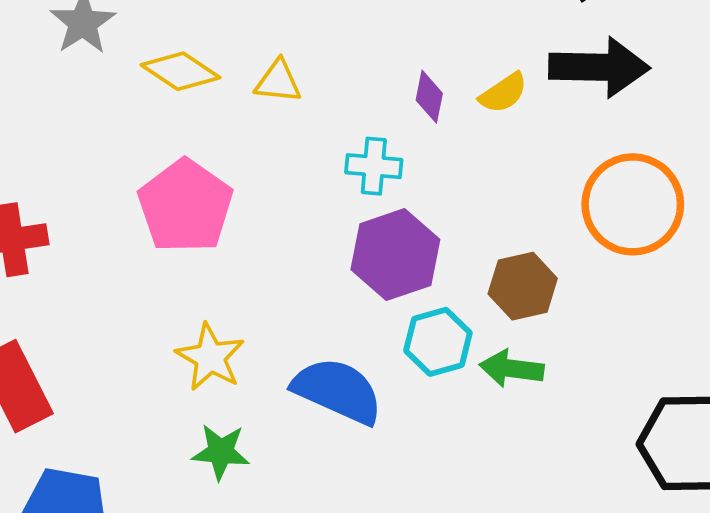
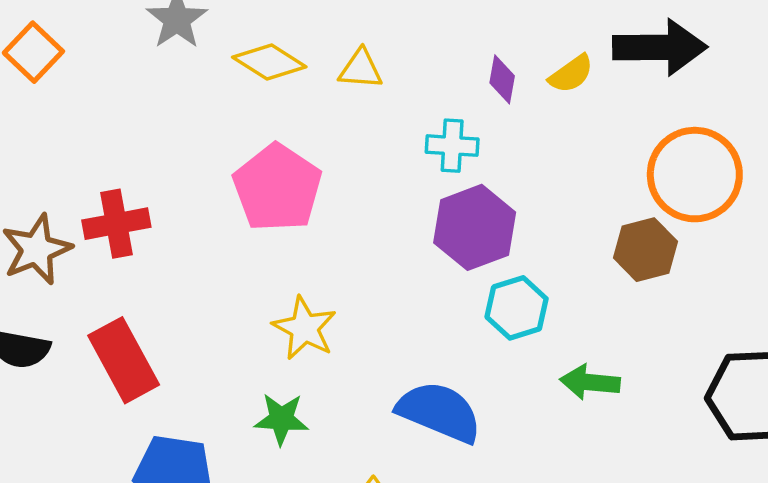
brown hexagon: (523, 286) -> (645, 250), moved
green arrow: (512, 369) -> (590, 382), moved
blue semicircle: (338, 391) -> (439, 412), moved
green star: (221, 452) -> (281, 419), moved

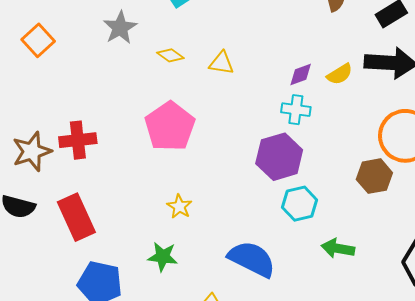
yellow diamond: (269, 62) -> (170, 55), size x0.7
purple diamond: (502, 79) -> (301, 74), turned 56
cyan cross: (452, 146) -> (296, 110), moved
yellow star: (304, 328) -> (179, 206), size x0.7

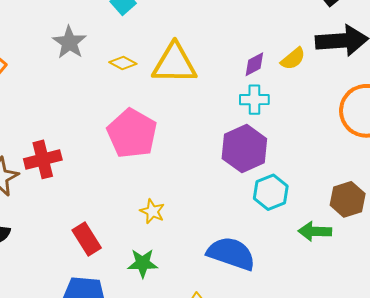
yellow triangle: (221, 63) -> (174, 64), size x1.8
brown hexagon: (374, 176) -> (348, 199), moved
red rectangle: (76, 217) -> (87, 239), moved, size x0.7

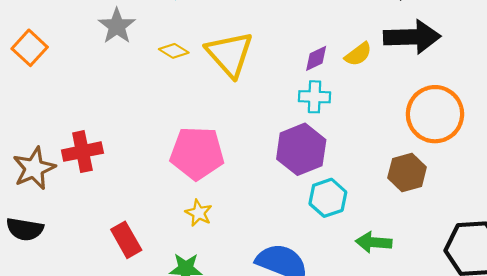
yellow triangle: (174, 64) -> (230, 54), turned 45
pink pentagon: (132, 133) -> (197, 153), moved, turned -30
brown hexagon: (348, 199) -> (407, 173), moved

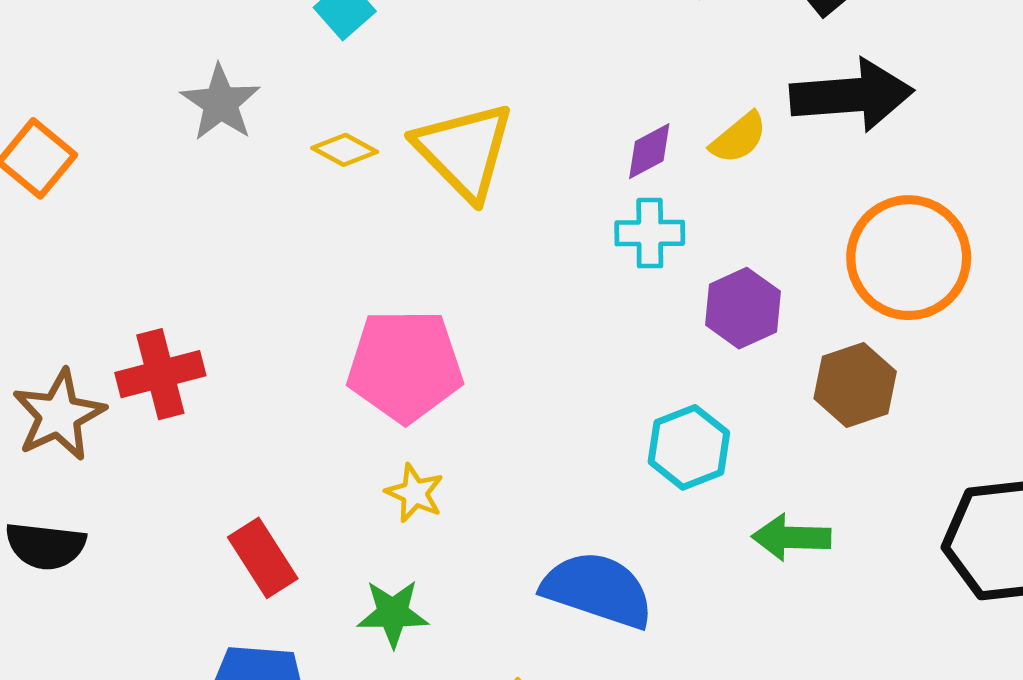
purple hexagon: (301, 149) -> (743, 308), moved, size x0.7

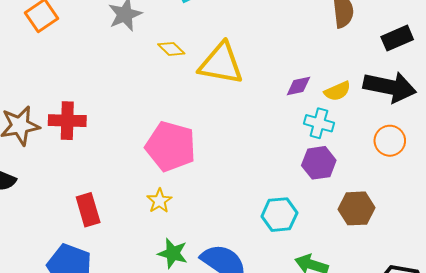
yellow triangle: (464, 151) -> (221, 64), turned -51
cyan cross: (650, 233) -> (319, 123), moved
orange circle: (909, 258) -> (390, 141), moved, size x0.6
green star: (393, 613) -> (173, 253), moved

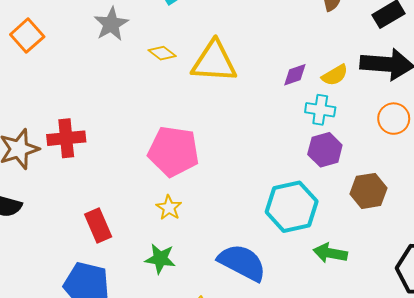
cyan hexagon: (279, 215) -> (292, 207), size x1.4
green star: (173, 253) -> (160, 259), moved

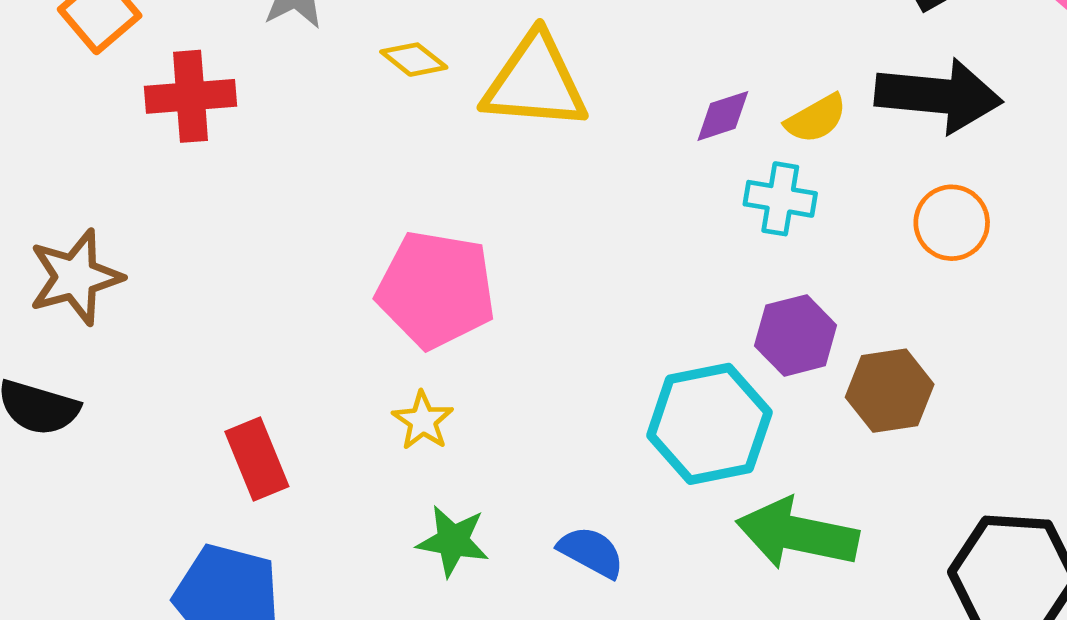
red cross: (66, 138) -> (190, 96), moved
purple hexagon: (325, 150) -> (796, 335), moved
green arrow: (330, 253) -> (797, 534), size x1.5
green star: (160, 259) -> (453, 541), moved
blue semicircle: (242, 263) -> (591, 552), size x0.6

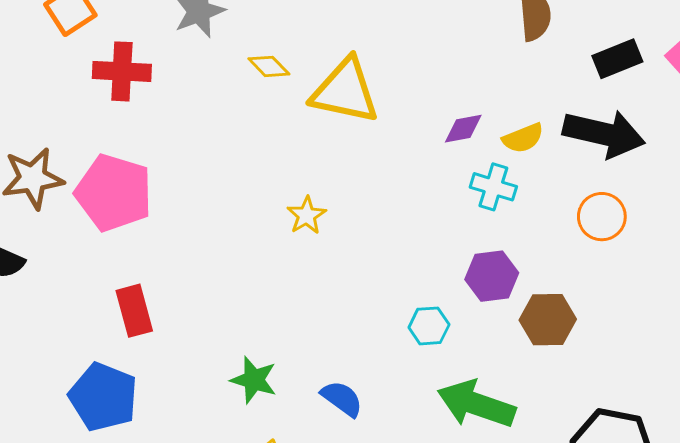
pink pentagon: (436, 290) -> (114, 193), moved
yellow star: (423, 421) -> (307, 215), moved
cyan hexagon: (709, 424) -> (429, 326), size x0.5

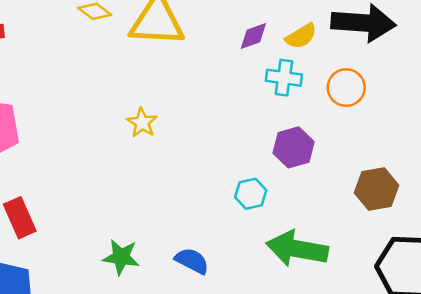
orange circle: (602, 217) -> (346, 88), moved
brown hexagon: (548, 320) -> (377, 189), moved

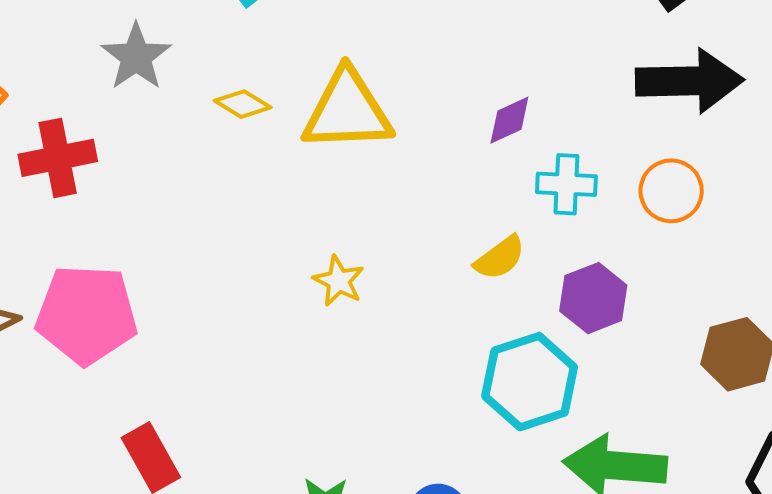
yellow semicircle: (301, 36) -> (500, 258), moved
cyan hexagon: (251, 194) -> (530, 382), size x1.8

